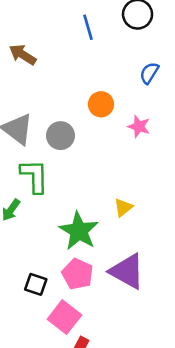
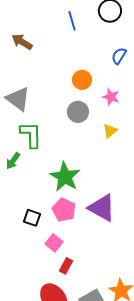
gray circle: (61, 136) -> (78, 112), moved
yellow triangle: (123, 207) -> (110, 131), moved
pink square: (64, 317) -> (54, 243), size x0.7

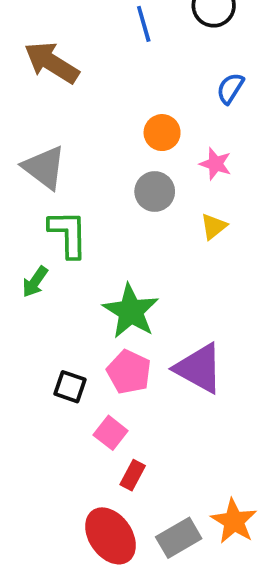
brown arrow: (22, 42) -> (52, 63), size x1.4

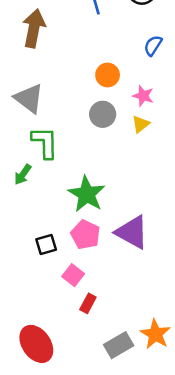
brown arrow: (52, 63) -> (34, 28), turned 69
yellow triangle: (214, 226) -> (141, 124), moved
black square: (70, 387) -> (46, 244), turned -35
red ellipse: (111, 536) -> (36, 344), moved

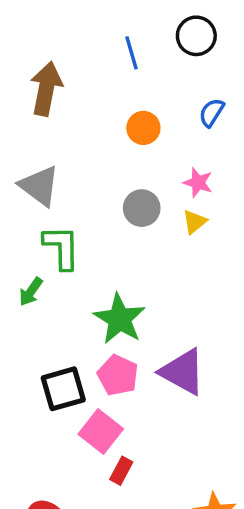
orange circle: (108, 75) -> (143, 128), moved
black square: (46, 244) -> (63, 389), size x1.5
pink square: (73, 275) -> (101, 431), size x1.4

